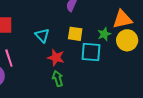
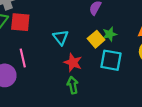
yellow square: (75, 34) -> (96, 39), turned 35
green star: (104, 34) -> (110, 34), moved

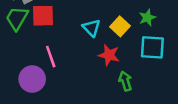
yellow square: (96, 39) -> (120, 26), moved
green arrow: (73, 85) -> (125, 81), moved

